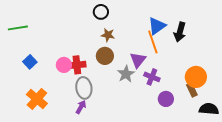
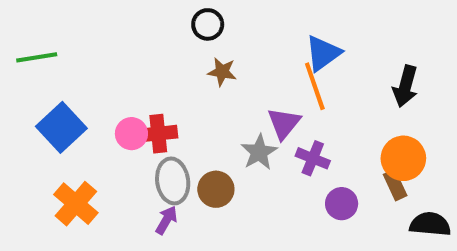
black arrow: (180, 32) -> (405, 86), moved
brown circle: (105, 56) -> (216, 189), moved
blue square: (30, 62) -> (61, 127), size x1.6

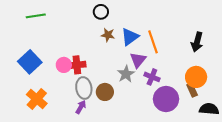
blue triangle: (323, 53) -> (130, 37), moved
green line: (37, 57) -> (36, 16), moved
purple circle: (342, 204) -> (166, 99), size x1.6

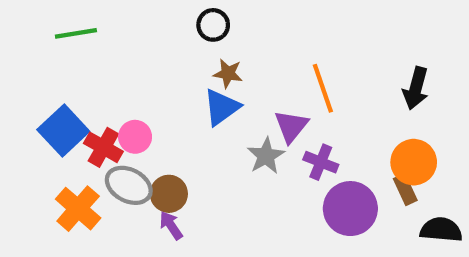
blue triangle: (130, 37) -> (222, 107), moved
red cross: (77, 65) -> (103, 147), moved, turned 36
gray ellipse: (84, 88) -> (129, 185), moved, turned -55
brown circle: (105, 92) -> (169, 194), moved
purple arrow: (81, 107) -> (171, 225), turned -64

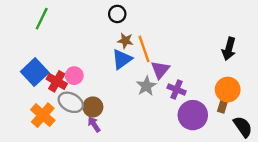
green line: (76, 33) -> (42, 19), turned -55
orange line: (323, 88) -> (144, 49), moved
brown rectangle: (405, 190) -> (223, 105), turned 42
black semicircle: (441, 230) -> (243, 127), turned 50

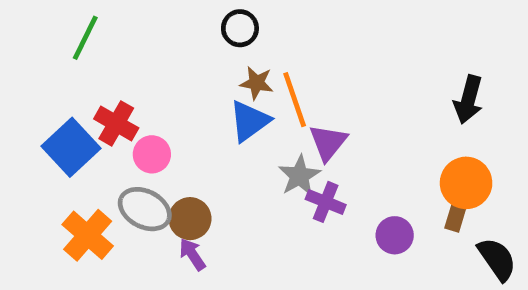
red cross: (57, 81) -> (116, 123), moved
purple cross: (177, 90) -> (326, 202), moved
purple circle: (193, 115) -> (395, 235), size x0.6

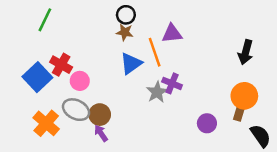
brown star: (257, 83) -> (125, 32), moved
purple triangle: (328, 142) -> (172, 34), moved, turned 45
purple cross: (326, 202) -> (172, 83), moved

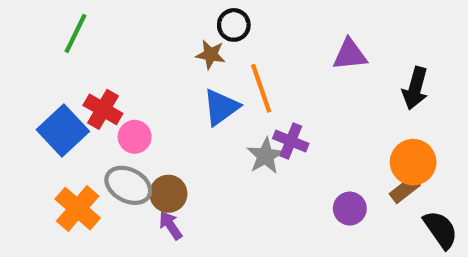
black circle: (126, 15) -> (234, 25), moved
purple triangle: (172, 34) -> (350, 55), moved
brown rectangle: (239, 112) -> (405, 190), turned 35

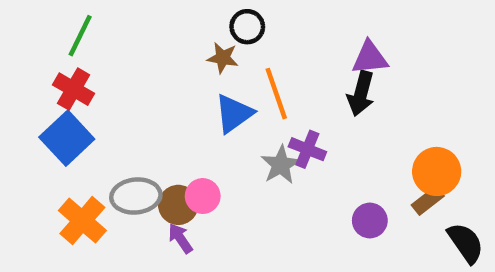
black arrow: (415, 88) -> (361, 94), moved
red cross: (103, 109) -> (73, 89), moved
pink circle: (135, 137) -> (203, 196), moved
gray ellipse: (128, 185) -> (136, 196), turned -33

